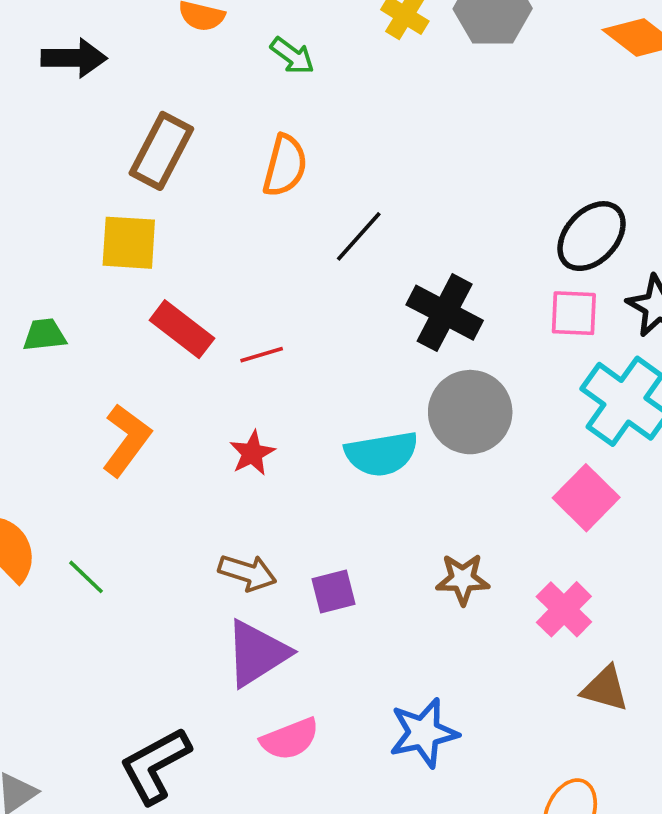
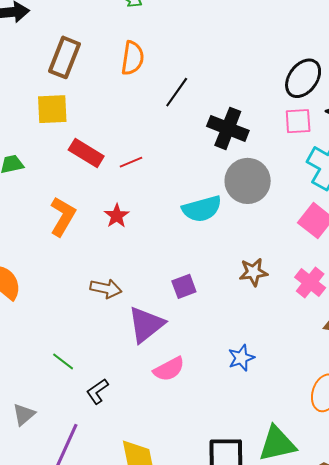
red star: (252, 453) -> (117, 216), moved
brown arrow: (247, 573) -> (106, 289), moved
green line: (86, 577) -> (63, 361), moved
blue star: (424, 733) -> (241, 358), size x0.7
black L-shape: (155, 765) -> (97, 391), size x0.6

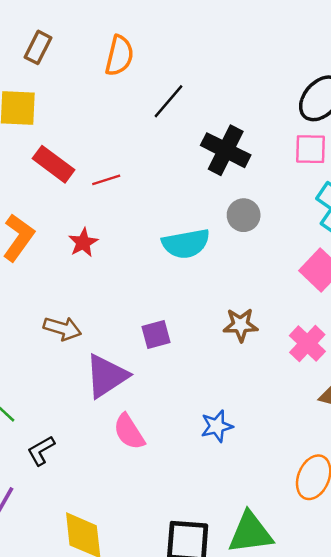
brown rectangle: (65, 57) -> (38, 47), size x0.7
gray circle: (248, 181) -> (244, 215), size x0.6
pink semicircle: (169, 369) -> (129, 432), turned 80

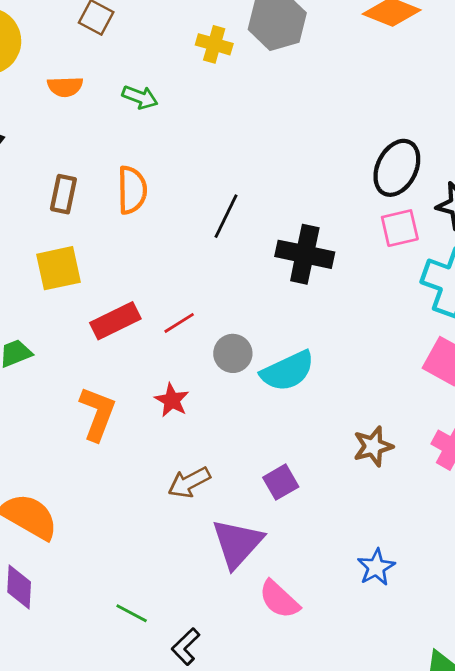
orange semicircle: (119, 56) -> (132, 190), moved
red rectangle: (54, 164) -> (115, 321), turned -48
gray circle: (244, 215) -> (233, 353), moved
brown arrow: (62, 328) -> (189, 482), moved, turned 150

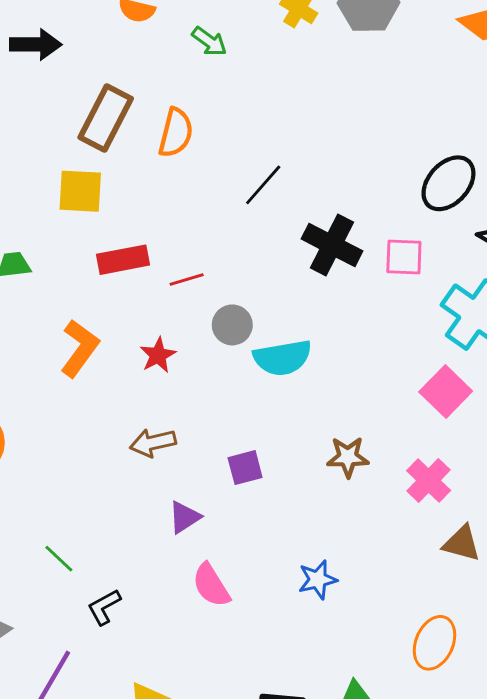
brown rectangle: (63, 194) -> (106, 118), size x1.6
pink square: (400, 228) -> (404, 257), moved
purple triangle: (237, 543) -> (184, 517), size x0.6

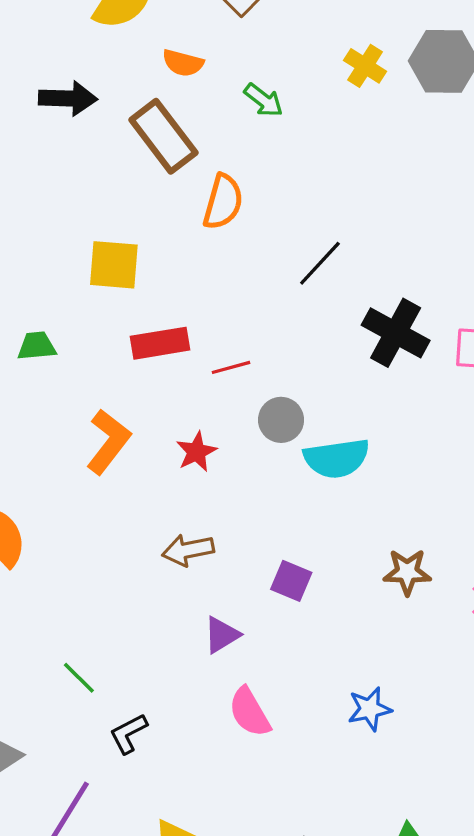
brown rectangle: (106, 118) -> (163, 136), moved, turned -66
purple square: (245, 468) -> (291, 581), turned 36

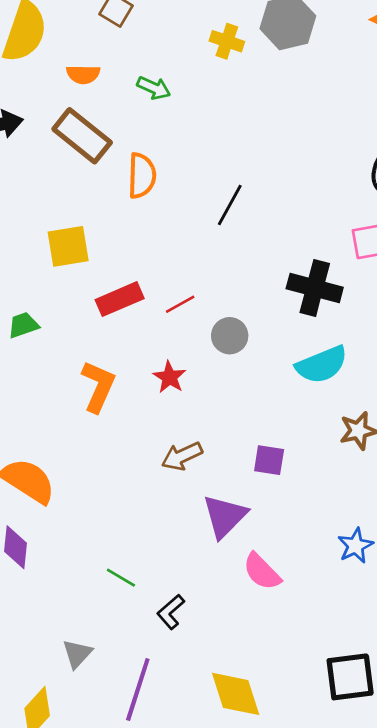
black cross: (396, 333) -> (315, 288), moved
cyan semicircle: (337, 458) -> (322, 365), moved
purple triangle: (222, 635) -> (225, 516), size x1.5

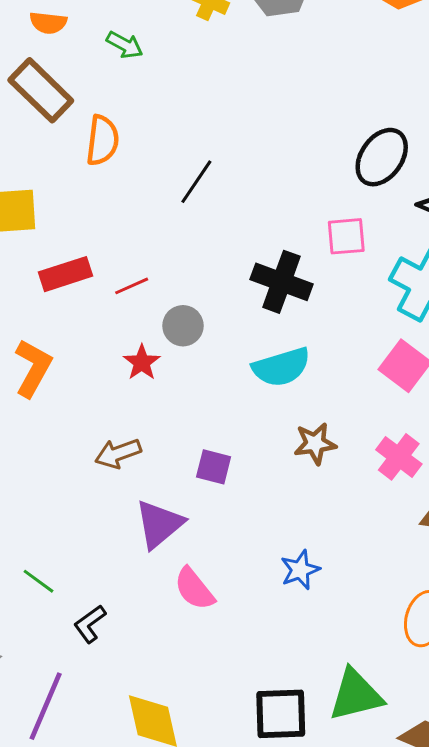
red star: (169, 377) -> (142, 362), moved

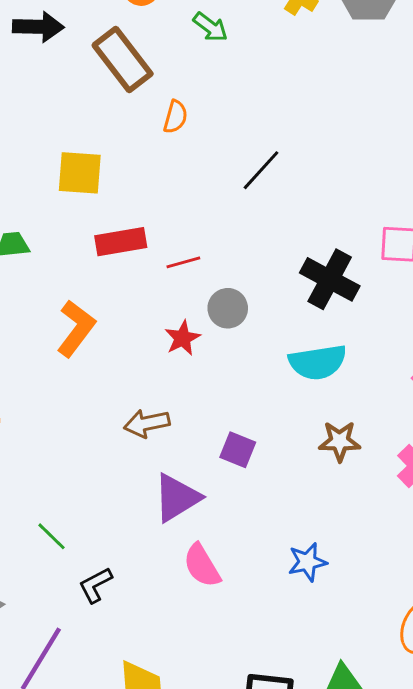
orange semicircle: (102, 140) -> (175, 117), size x0.7

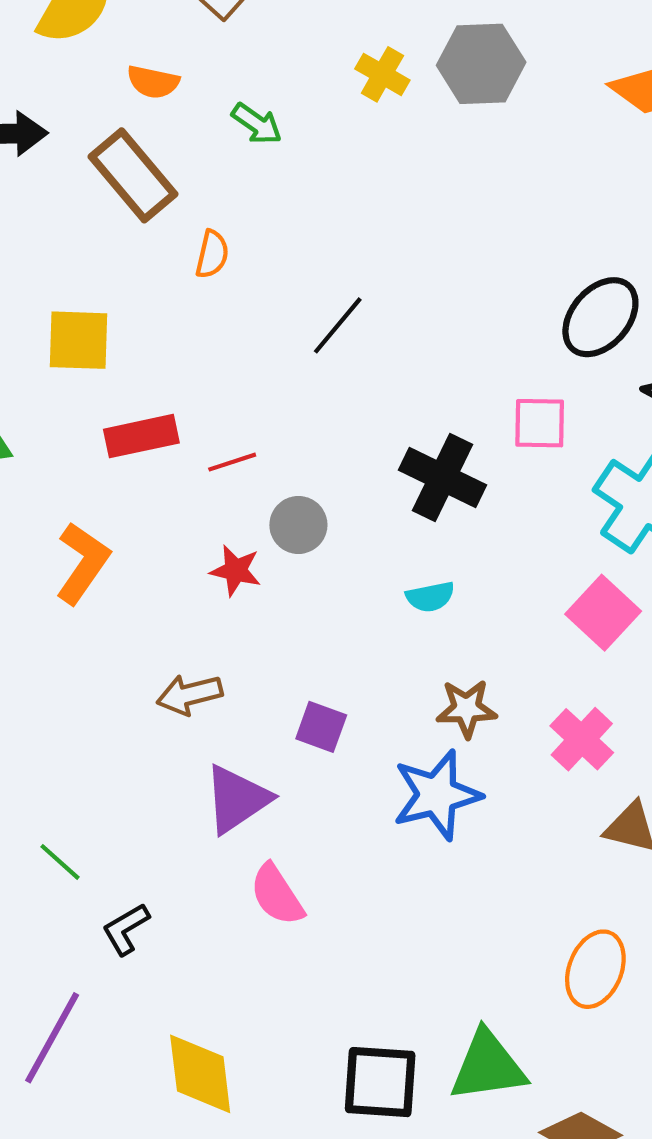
red star: (183, 338) -> (236, 570), turned -30
cyan semicircle: (318, 362) -> (430, 597), size x0.6
blue star: (307, 562) -> (437, 795), moved, size x1.6

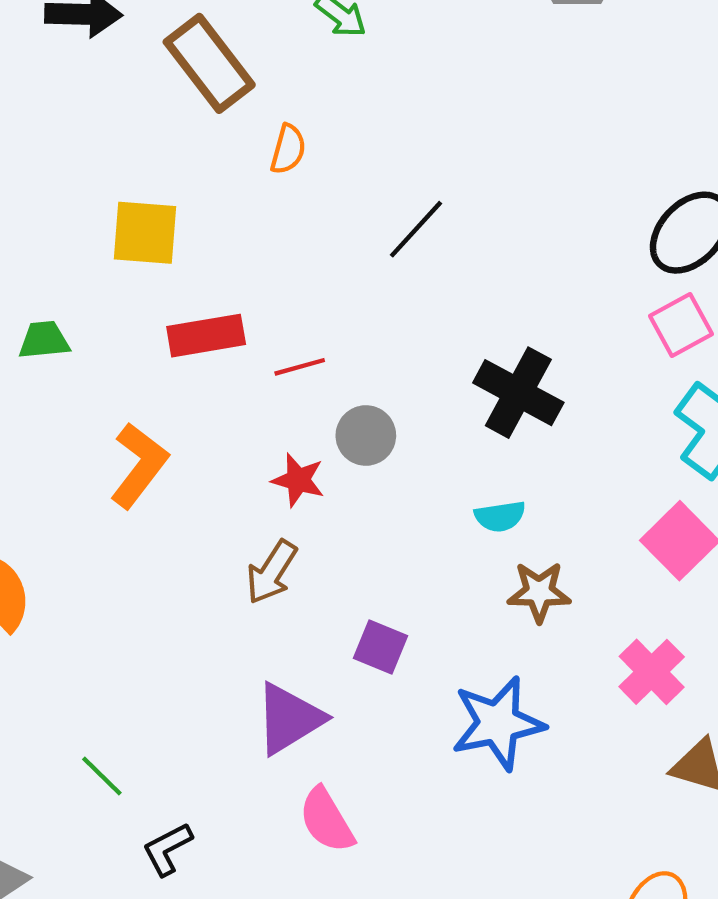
pink square: (540, 423) -> (681, 325), moved, turned -32
brown arrow: (189, 695) -> (272, 572), moved, turned -46
brown star: (466, 709) -> (539, 592), moved

